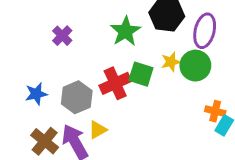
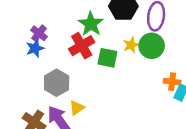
red cross: (115, 83) -> (82, 46), moved
blue star: (36, 94) -> (35, 48), moved

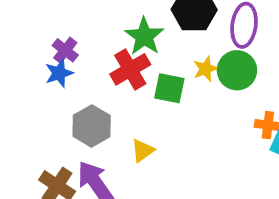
yellow triangle: (77, 108) -> (143, 151), moved

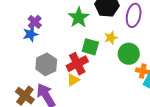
red cross: (130, 69) -> (77, 64), moved
green circle: (237, 70) -> (129, 54), moved

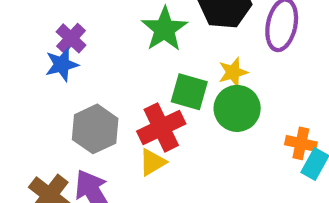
green circle: (129, 54) -> (237, 108), moved

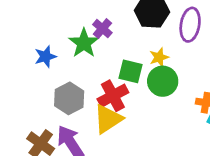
green star: (164, 29) -> (84, 43), moved
purple cross: (71, 38) -> (102, 29), moved
yellow triangle: (152, 162) -> (108, 119), size x1.6

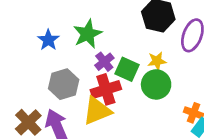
purple cross: (102, 29) -> (104, 62), moved
blue star: (45, 57) -> (48, 40), turned -30

